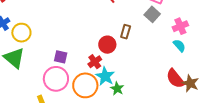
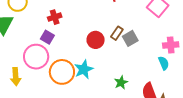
gray square: (152, 14) -> (130, 38), moved
red cross: (95, 62) -> (55, 17), moved
green star: (117, 89) -> (121, 83), moved

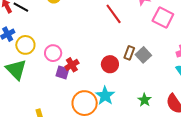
red cross: (55, 17) -> (72, 65), moved
pink circle: (36, 57) -> (53, 53), moved, size x0.7

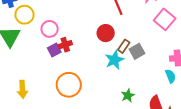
red circle: (110, 64) -> (106, 33), moved
purple square: (62, 72) -> (54, 50), turned 32
cyan star: (105, 96) -> (114, 60), moved

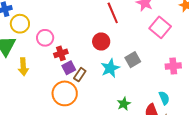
brown rectangle: (124, 46) -> (80, 75), moved
purple square: (54, 50) -> (69, 68), moved
cyan semicircle: (170, 76) -> (164, 98), moved
yellow arrow: (22, 89) -> (23, 67), moved

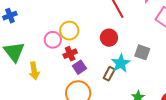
yellow circle: (20, 24) -> (69, 31), moved
gray square: (133, 60) -> (142, 52), turned -35
brown rectangle: (80, 75) -> (109, 74), moved

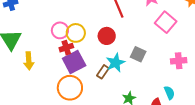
yellow circle: (69, 31) -> (76, 33), moved
pink circle: (53, 40) -> (60, 30), moved
purple square: (79, 67) -> (74, 62), size x1.6

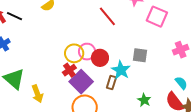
pink circle: (60, 30) -> (87, 52), moved
red circle: (107, 36) -> (100, 58), moved

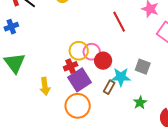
cyan star: (121, 70) -> (121, 77), turned 30
yellow arrow: (37, 94) -> (45, 86), moved
green star: (144, 100) -> (140, 102), moved

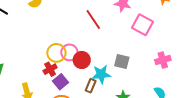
purple square: (80, 80) -> (61, 82), size x0.7

